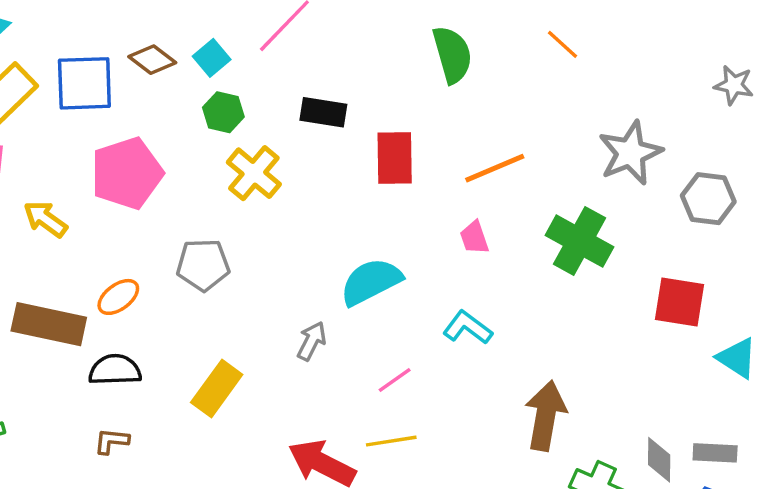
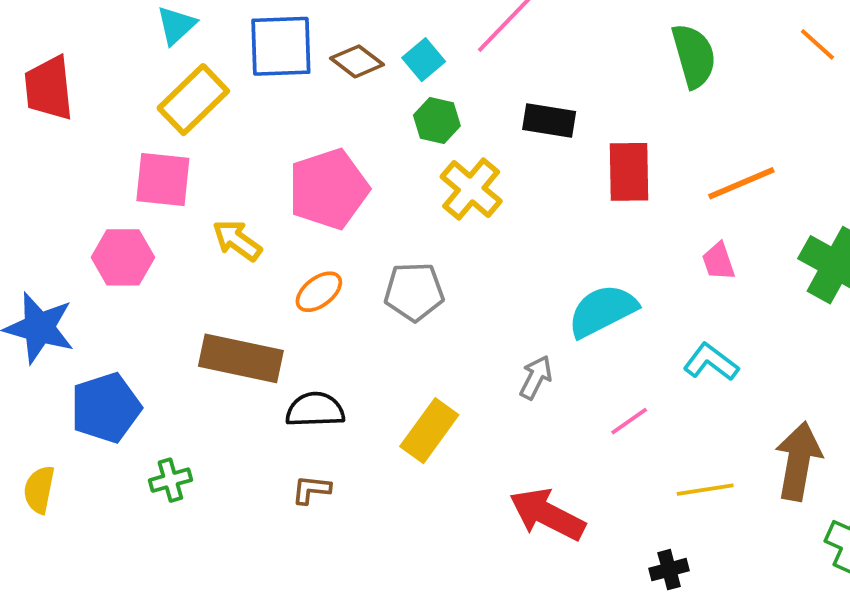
blue square: (84, 83) -> (281, 46), moved
orange ellipse: (118, 297) -> (319, 292), moved
yellow line: (391, 441) -> (705, 490), moved

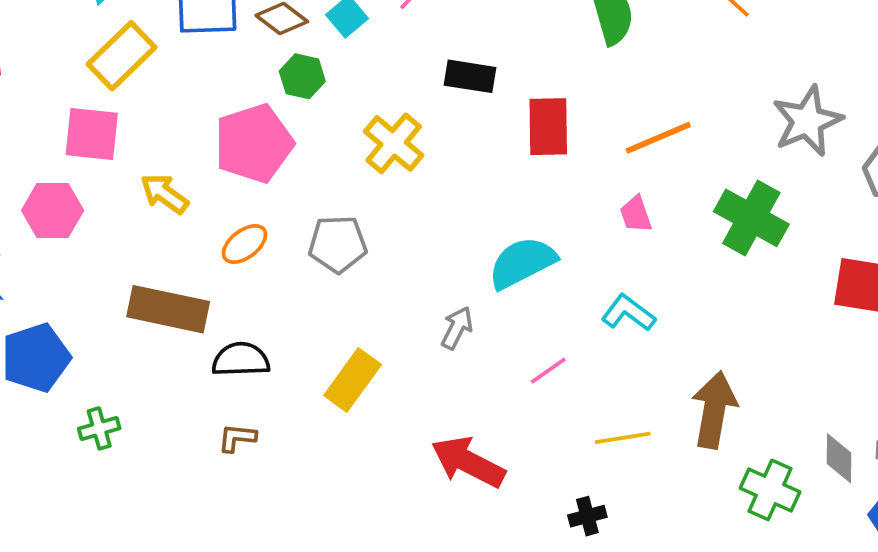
green hexagon: (437, 120) -> (302, 76), moved

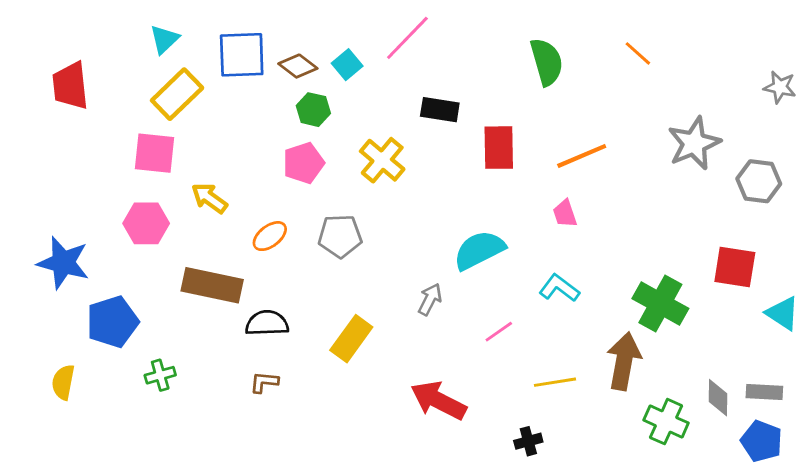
pink pentagon: (254, 143) -> (304, 163), moved, size x0.7
pink hexagon: (53, 210) -> (146, 223), moved
green cross: (751, 218) -> (660, 303), moved

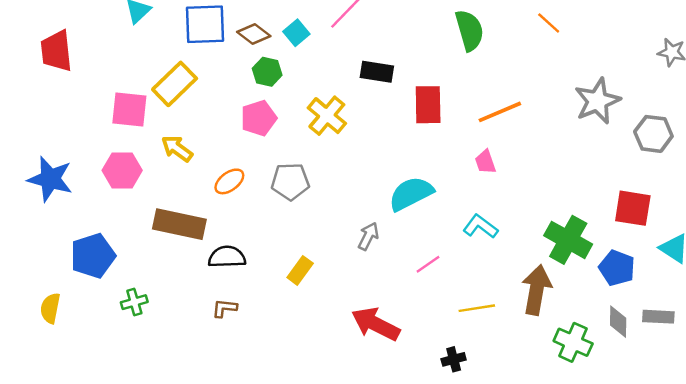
yellow rectangle: (177, 94) -> (175, 84), moved
blue star: (63, 263) -> (50, 179), moved
yellow rectangle: (351, 339) -> (300, 270), size x0.7
blue pentagon: (762, 441) -> (617, 268), moved

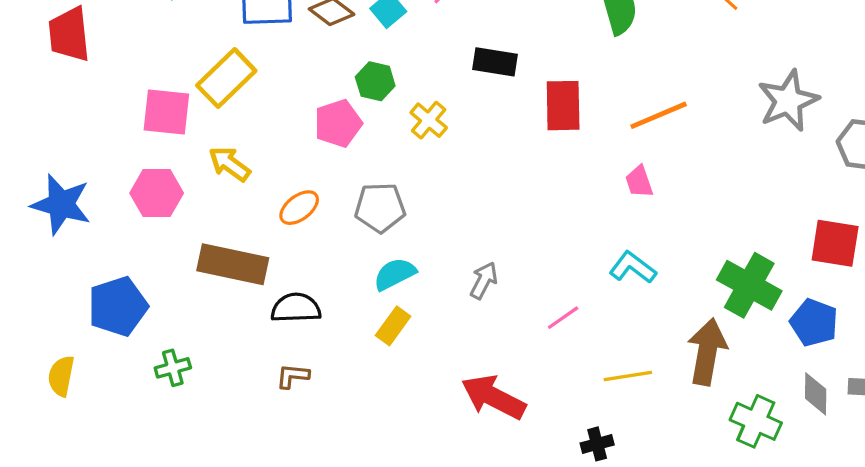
green hexagon: (267, 72) -> (375, 81), moved
yellow cross: (327, 116) -> (429, 120), size x0.7
cyan semicircle: (411, 194) -> (395, 274), moved, size x0.7

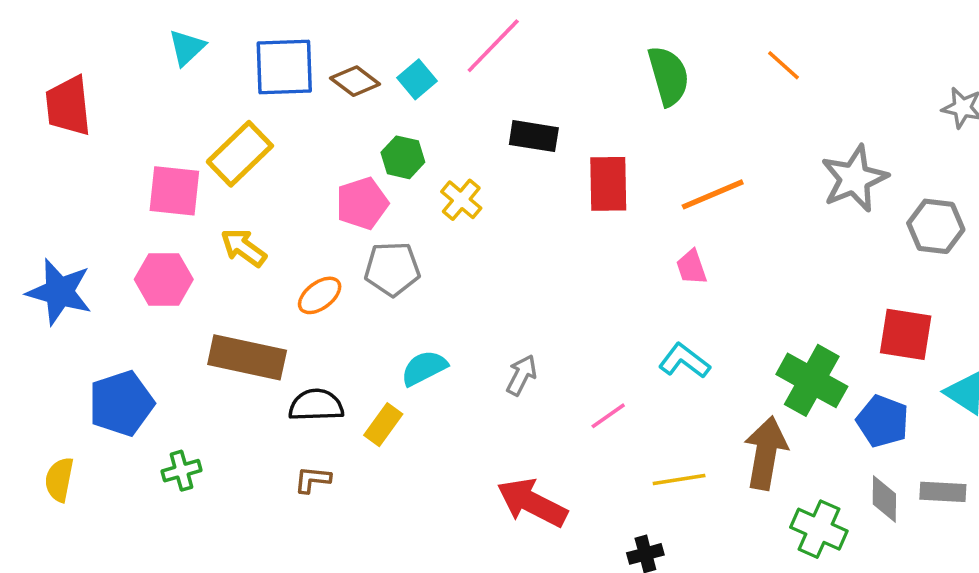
gray pentagon: (380, 208) -> (392, 269), moved
yellow rectangle: (393, 326) -> (383, 425), moved

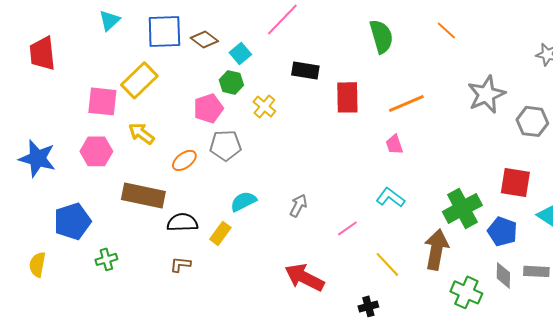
cyan square: (417, 79) -> (240, 53), moved
green cross: (812, 380) -> (462, 208), turned 33
yellow line: (679, 480) -> (387, 264), turned 56

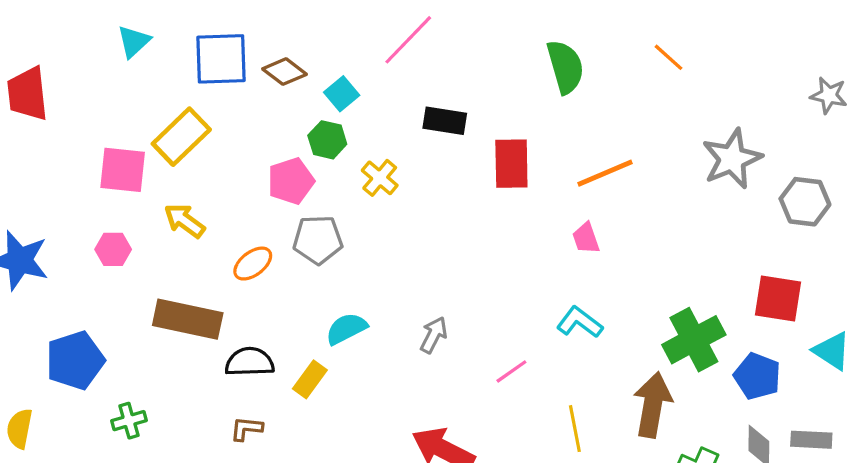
pink hexagon: (96, 151) -> (113, 249), size x0.7
yellow line: (387, 264) -> (575, 429), turned 32

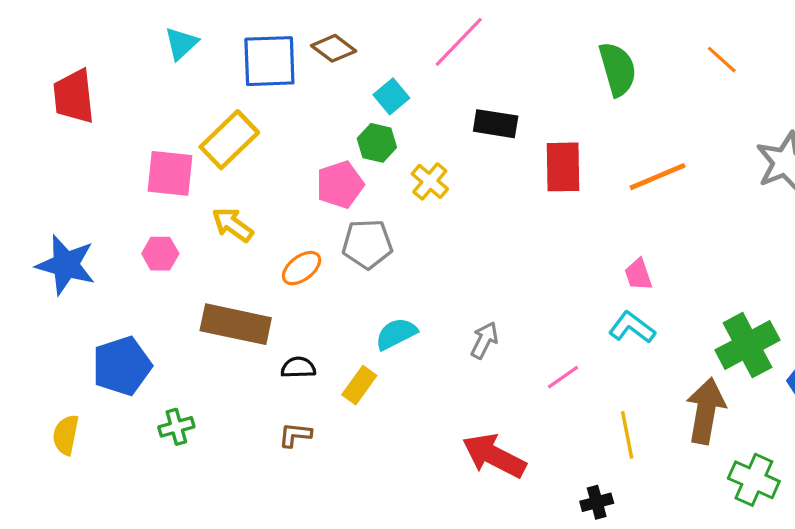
brown diamond: (284, 72) -> (334, 48), moved
pink trapezoid: (586, 238) -> (638, 274), moved
black semicircle: (250, 362) -> (298, 367), size x0.7

